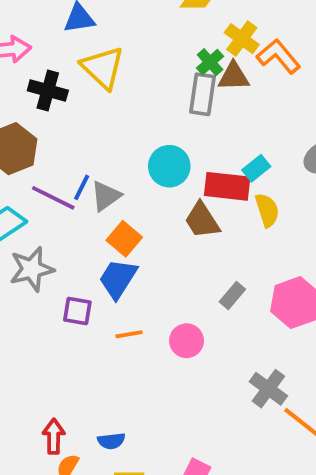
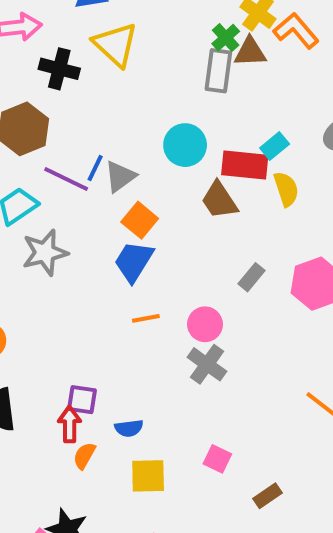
purple square: (77, 311) -> (82, 400), moved
gray cross: (268, 389) -> (207, 364), moved

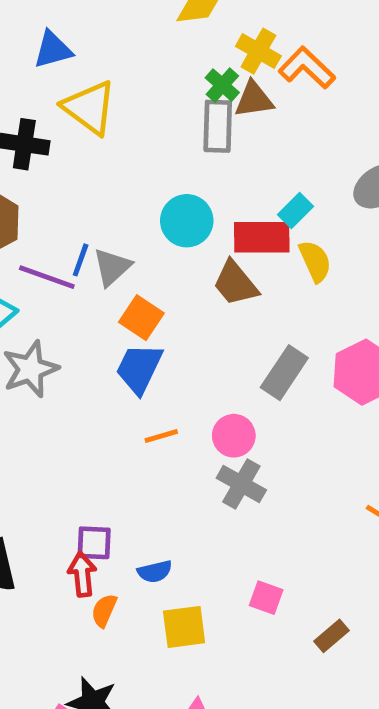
gray rectangle: (252, 277) -> (284, 373), size x1.5

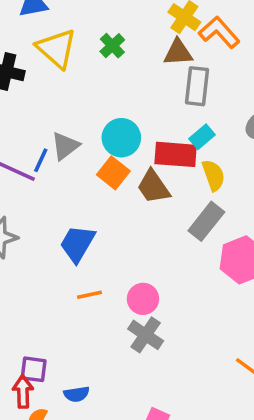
green cross: (222, 85) -> (112, 46), moved
gray rectangle: (218, 126) -> (197, 86), moved
gray triangle: (112, 267) -> (65, 146), moved
orange square: (141, 318) -> (113, 173), moved
gray rectangle: (284, 373) -> (206, 221), moved

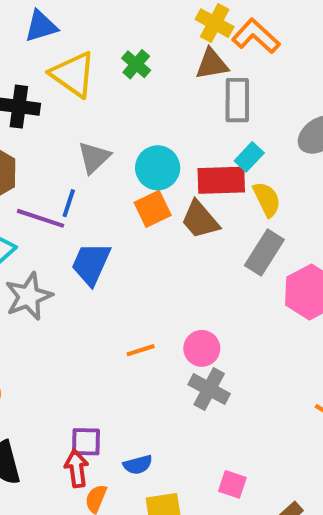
gray triangle: (65, 146) -> (94, 157), moved
orange square: (113, 173) -> (153, 209), turned 32
blue trapezoid: (77, 244) -> (91, 264), moved

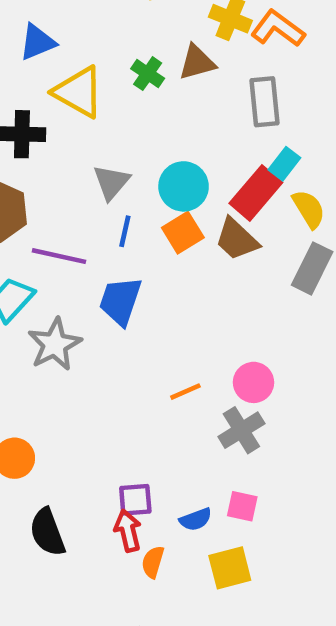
brown triangle: (212, 64) -> (197, 62), moved
red rectangle: (221, 180) -> (256, 193), turned -42
blue line: (69, 203) -> (125, 231), moved
gray cross: (209, 389) -> (241, 430), moved, turned 36
pink square: (232, 484) -> (242, 506), moved

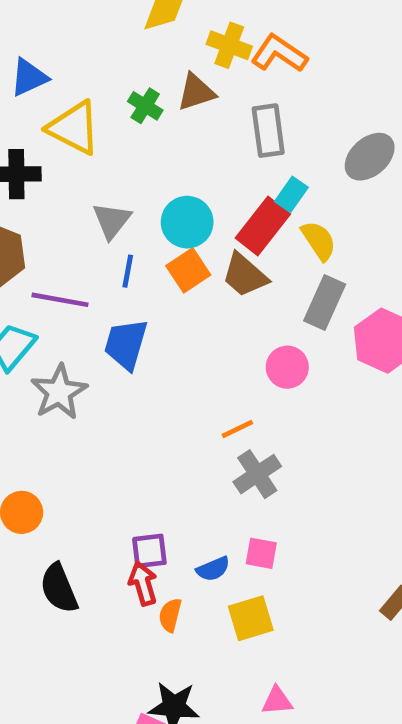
pink circle: (254, 382) -> (287, 367), moved
orange line: (185, 392) -> (237, 429), moved

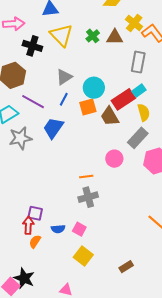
yellow square: (251, 618) -> (83, 256), moved, turned 36

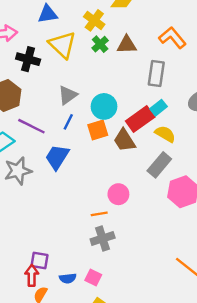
yellow cross: (134, 23) -> (94, 20), moved
yellow semicircle: (144, 112) -> (165, 134), turned -42
pink circle: (114, 159) -> (118, 194), moved

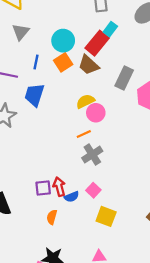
gray triangle: (68, 95) -> (21, 32), moved
yellow semicircle: (165, 134) -> (85, 101), moved, turned -42
red arrow: (32, 275) -> (59, 187), moved
pink square: (93, 277) -> (93, 190), turned 32

